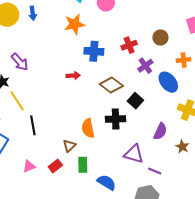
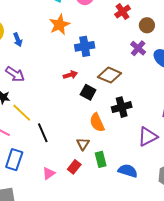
blue arrow: (33, 13) -> (18, 40), moved
brown circle: (160, 38) -> (147, 25), moved
red cross: (129, 45) -> (123, 12), moved
black square: (135, 101) -> (88, 92), moved
purple triangle: (134, 154) -> (148, 137), turned -30

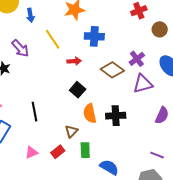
purple cross: (138, 48) -> (137, 59), moved
black square: (88, 92) -> (78, 90), moved
black cross: (122, 107) -> (116, 116), moved
yellow line: (22, 113) -> (53, 39), moved
purple triangle: (148, 137) -> (143, 84), moved

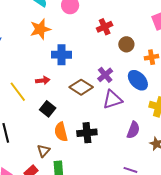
yellow line: (53, 39) -> (18, 92), moved

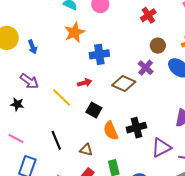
red cross: (105, 27) -> (148, 15), moved
brown circle: (126, 44) -> (158, 46), moved
purple triangle: (112, 99) -> (161, 148), moved
brown triangle: (44, 151) -> (86, 150), moved, turned -48

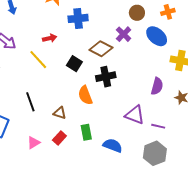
red arrow: (85, 83) -> (50, 38), moved
black square: (94, 110) -> (74, 64), moved
black cross: (136, 128) -> (106, 77), moved
purple triangle: (161, 148) -> (135, 115), turned 45

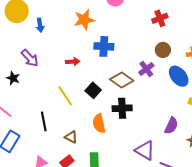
yellow line: (38, 60) -> (65, 96), moved

